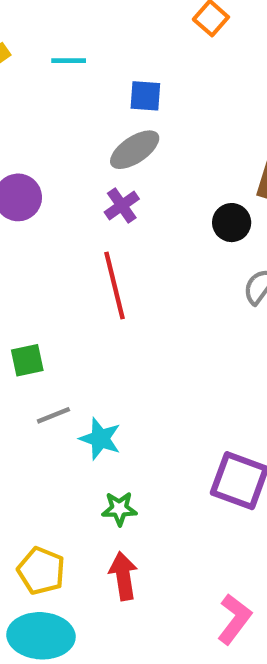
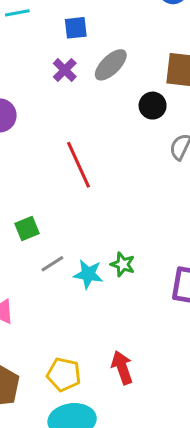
gray ellipse: (135, 150) -> (111, 65), moved
purple cross: (122, 206) -> (65, 70), moved
green star: (119, 509) -> (123, 264), moved, turned 30

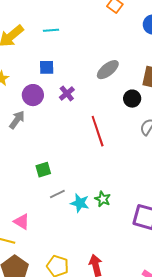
blue square: (76, 28) -> (47, 67), moved
purple cross: (65, 70) -> (67, 93), moved
red line: (78, 165) -> (98, 131), moved

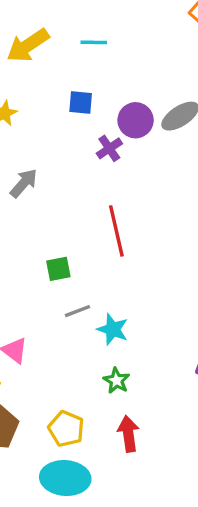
purple circle: (33, 95) -> (136, 120), moved
red line: (98, 131) -> (116, 231), moved
green star: (103, 199) -> (116, 381), moved

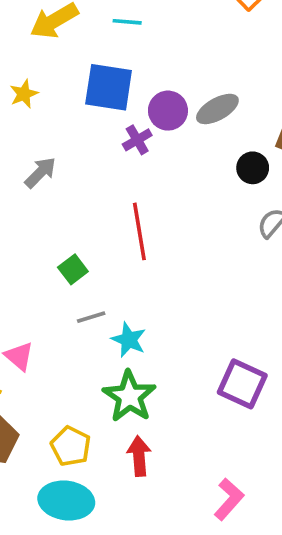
blue square: (81, 102) -> (109, 87), size x1.8
green square: (58, 269) -> (73, 269), turned -30
green star: (116, 381) -> (129, 396), size x1.8

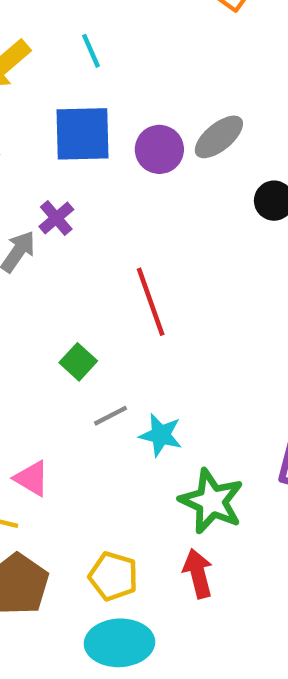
cyan line: (127, 22) -> (91, 51), turned 72
purple cross: (137, 140) -> (56, 218), moved
green star: (129, 396) -> (212, 501), moved

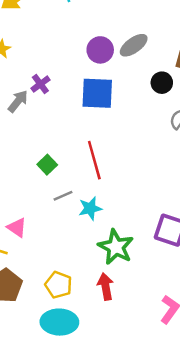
blue square: (83, 134) -> (97, 93), moved
red line: (151, 302) -> (94, 160), moved
cyan star: (161, 435) -> (90, 208), turned -30

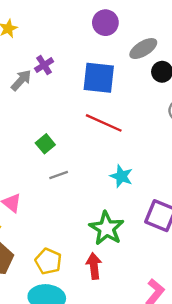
gray ellipse: (134, 45) -> (143, 49), moved
purple circle: (100, 50) -> (105, 23), moved
red line: (94, 160) -> (104, 123), moved, turned -54
cyan star: (90, 208) -> (121, 176), moved, turned 30

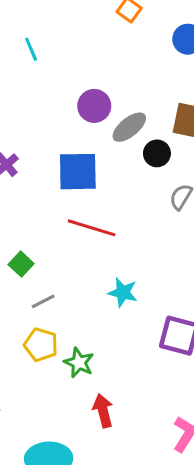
purple circle: (105, 23) -> (94, 106), moved
green star: (106, 228) -> (79, 363), moved, size x0.7
yellow pentagon: (48, 261) -> (41, 345), moved

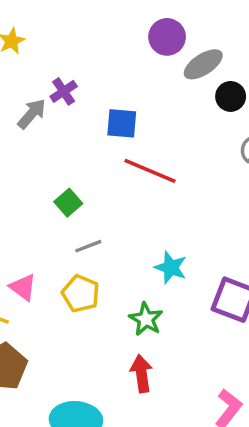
blue square: (78, 172) -> (122, 123), moved, size x0.7
cyan star: (123, 292) -> (171, 267), moved
green star: (79, 363) -> (146, 319), moved

